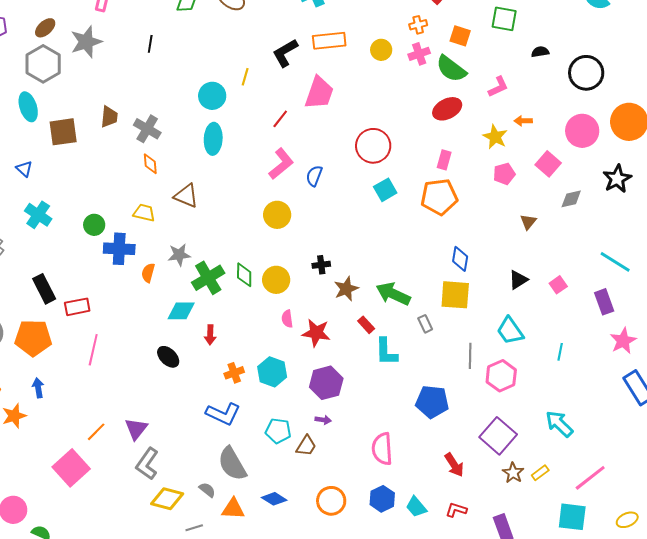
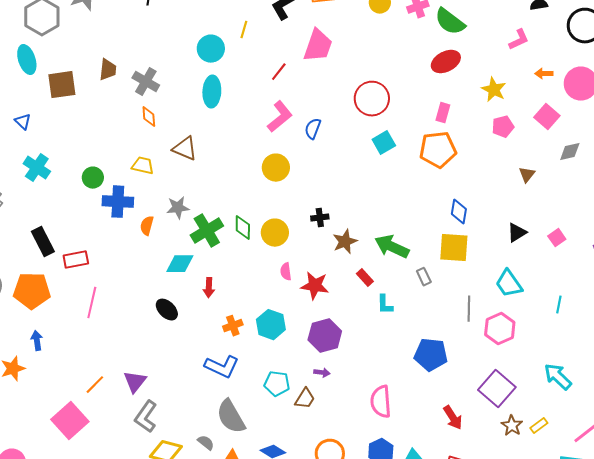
pink L-shape: (498, 87) -> (519, 40), moved
orange arrow: (523, 121) -> (544, 74), moved
cyan L-shape: (386, 352) -> (385, 305), size x0.7

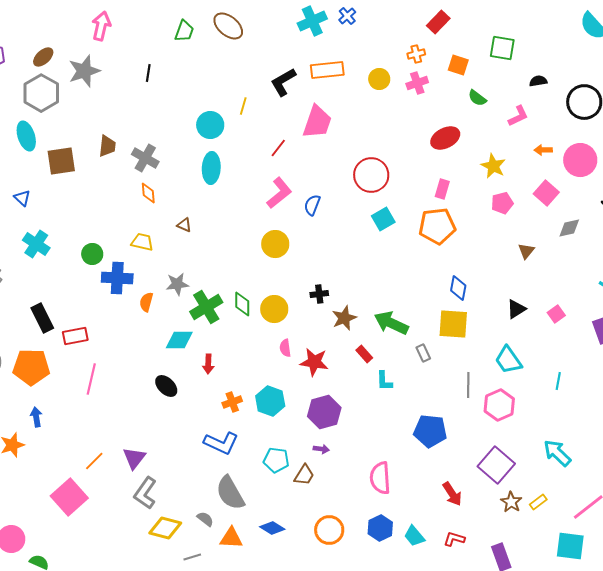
green semicircle: (450, 22) -> (477, 98), moved, size x0.6
brown triangle: (185, 149) -> (184, 225), size x0.6

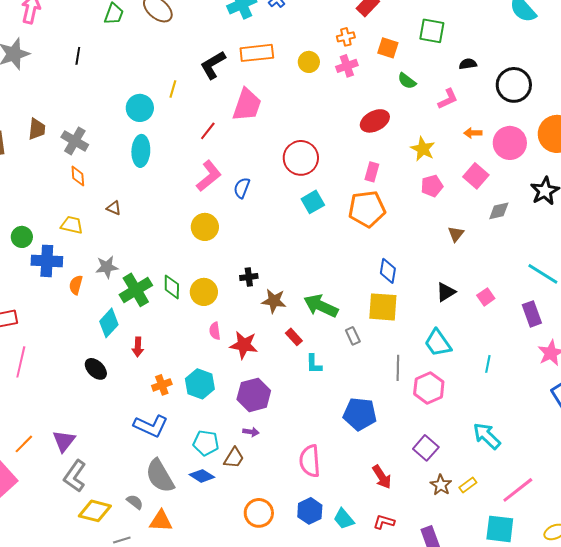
brown star: (344, 318) -> (274, 301), turned 30
cyan diamond: (179, 340) -> (109, 323), turned -48
purple square: (496, 465) -> (426, 448), size x0.7
blue diamond: (272, 528) -> (202, 476), moved

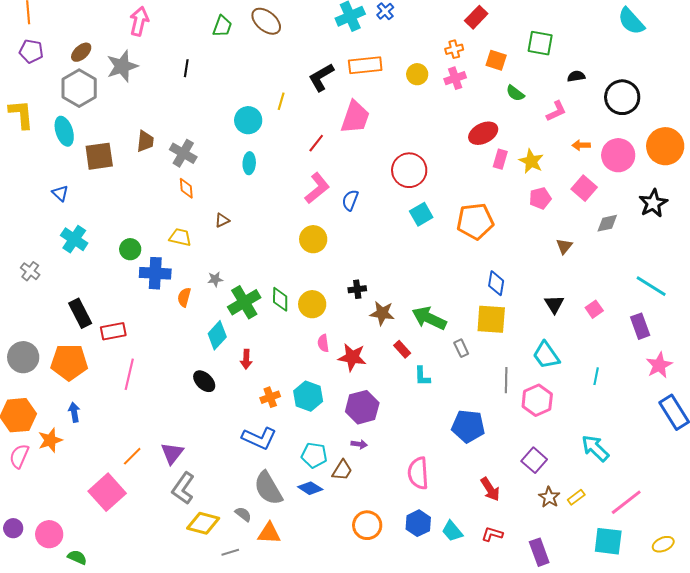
cyan ellipse: (141, 151) -> (249, 163), size x0.7
pink rectangle: (372, 172) -> (500, 159), moved
brown triangle: (114, 208) -> (222, 220), turned -49
gray star: (107, 267) -> (215, 279), size x0.7
black triangle: (446, 292) -> (554, 304), turned -30

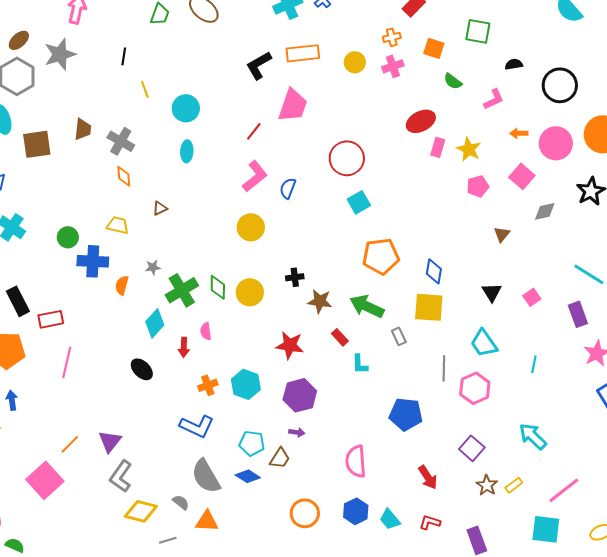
yellow line: (281, 101) -> (145, 89), moved, turned -36
orange pentagon: (475, 221) -> (381, 256), moved
pink semicircle: (323, 343) -> (206, 331), moved

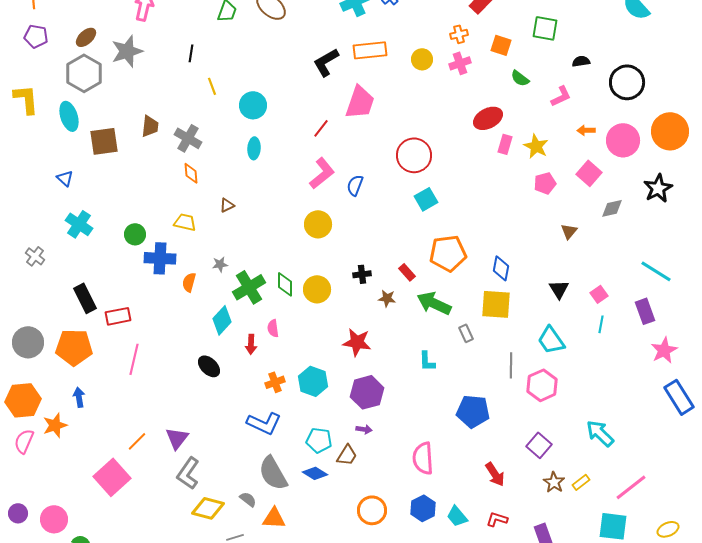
brown star: (320, 301) -> (387, 298), size x0.7
red rectangle: (340, 337) -> (407, 272), moved
cyan line: (534, 364) -> (601, 324), moved

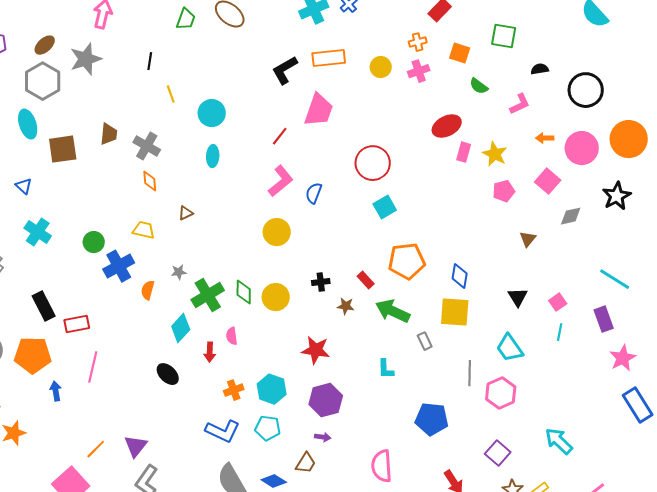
blue cross: (160, 258) -> (119, 266), turned -32
blue arrow: (79, 397) -> (56, 391), moved
cyan pentagon: (319, 440) -> (268, 428), moved

